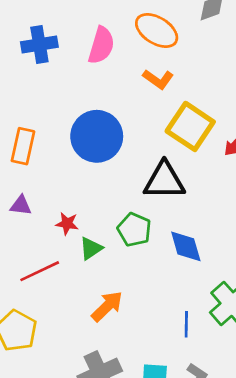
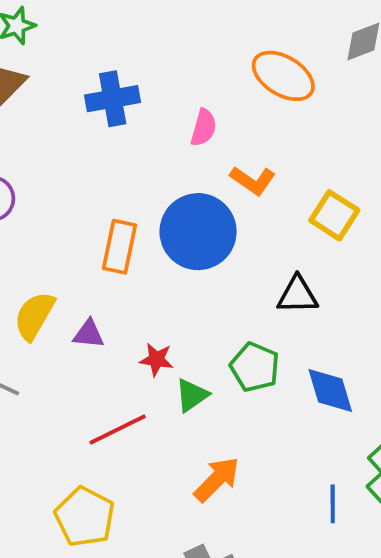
pink semicircle: (101, 45) -> (204, 128), moved, size x0.7
orange L-shape: (158, 79) -> (253, 180), moved
yellow square: (190, 126) -> (334, 215), size x0.7
orange rectangle: (23, 146) -> (119, 247), moved
black triangle: (164, 181) -> (297, 295), size x0.7

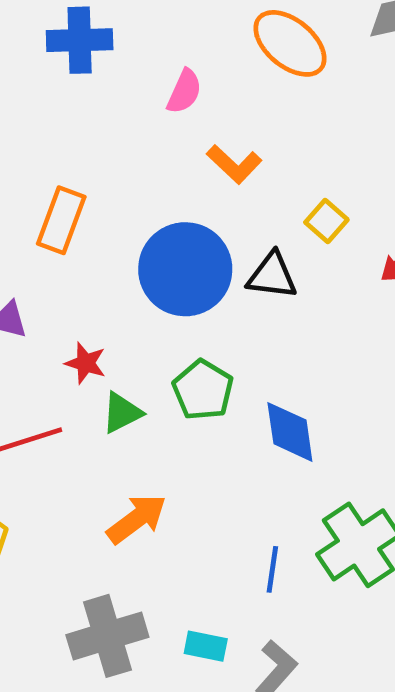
yellow square: (334, 215) -> (326, 221), size x0.7
blue circle: (198, 232) -> (185, 269), moved
black triangle: (297, 295) -> (272, 276), moved

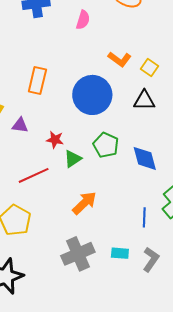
orange L-shape: (234, 164) -> (120, 59), moved
black triangle: (272, 276) -> (144, 100), moved

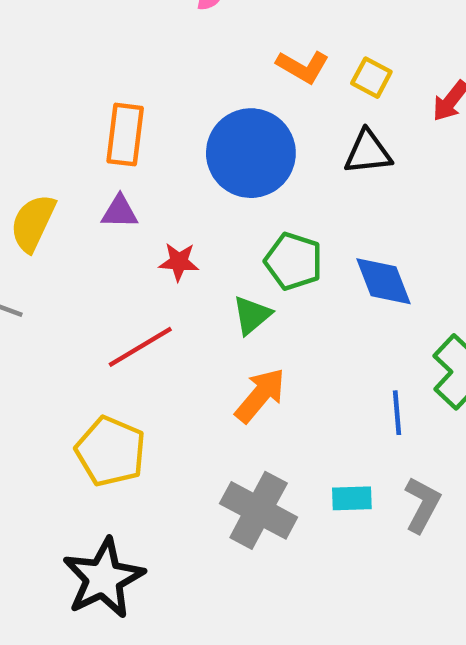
purple triangle: (20, 125) -> (120, 212), moved
green triangle: (73, 159) -> (252, 315), moved
gray cross: (78, 254) -> (259, 510), turned -32

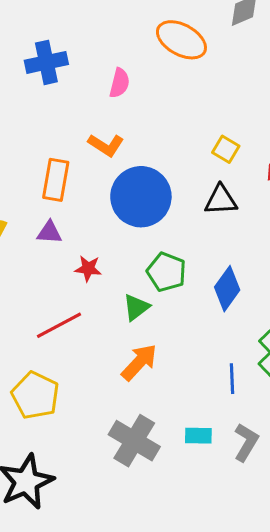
orange L-shape: (303, 67) -> (106, 145), moved
blue diamond: (383, 281) -> (227, 289), turned 54

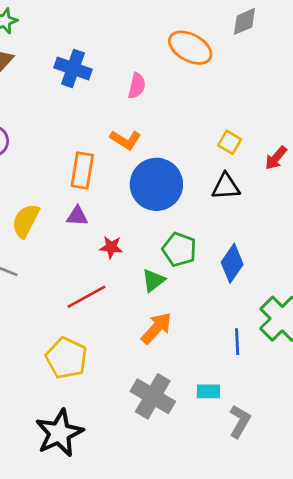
blue cross: (46, 62) -> (73, 69), turned 32
gray L-shape: (246, 442) -> (240, 421), moved

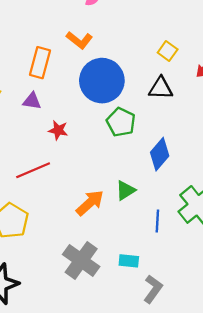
green pentagon: (179, 249) -> (121, 122), moved
green triangle: (153, 280) -> (125, 190), moved

